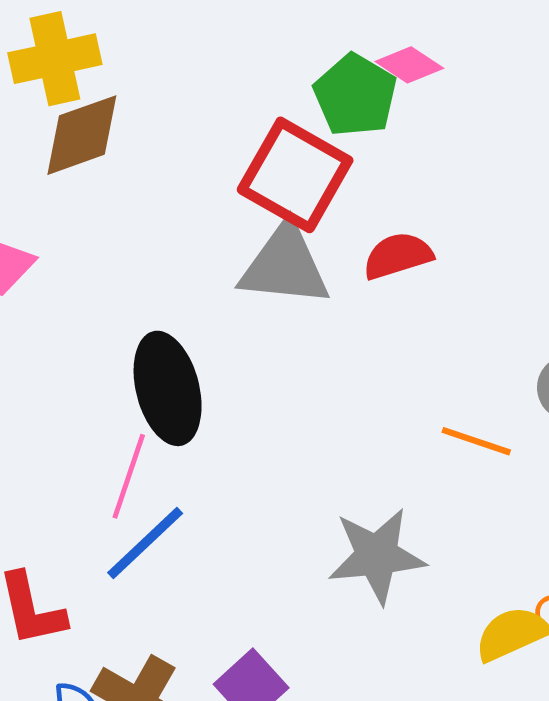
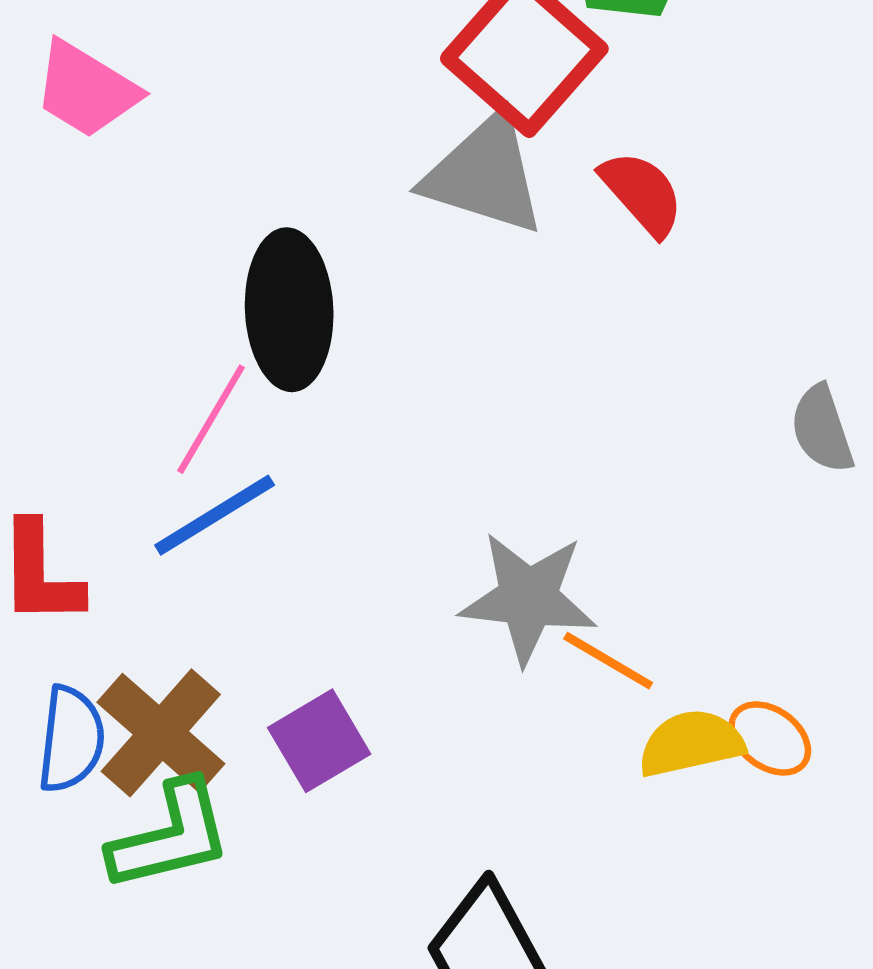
red semicircle: (398, 256) -> (642, 193), turned 54
orange line: (476, 441) -> (608, 661), moved

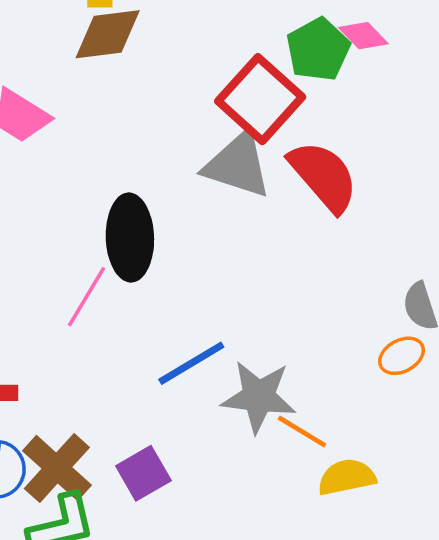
red semicircle: (642, 193) -> (323, 176), size x1.5
blue line: (215, 515) -> (191, 363), moved
orange ellipse: (770, 738) -> (402, 356), moved, turned -66

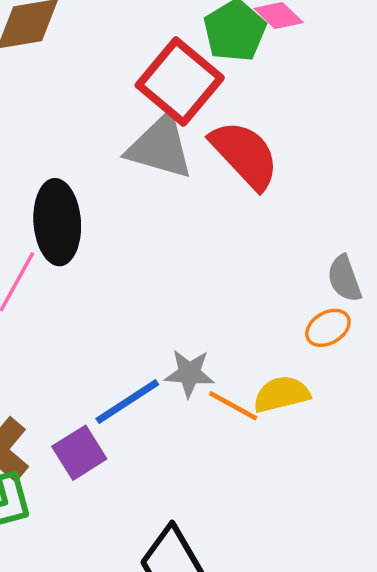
blue line: (191, 363) -> (127, 402), moved
gray star: (259, 397) -> (189, 373), size x0.7
yellow semicircle: (347, 477) -> (281, 394), moved

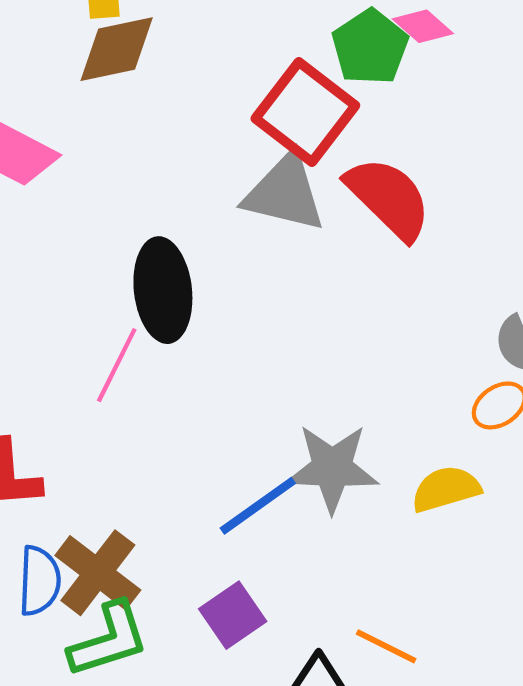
gray star: (189, 373) -> (332, 468), size x1.5
orange line: (233, 406) -> (386, 646), moved
purple square: (79, 453) -> (233, 615), moved

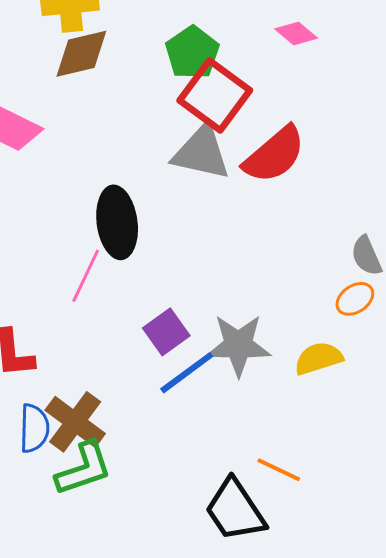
green pentagon: (370, 47) -> (192, 53), moved
red semicircle: (389, 198) -> (274, 155), turned 96
purple square: (233, 615) -> (166, 332), moved

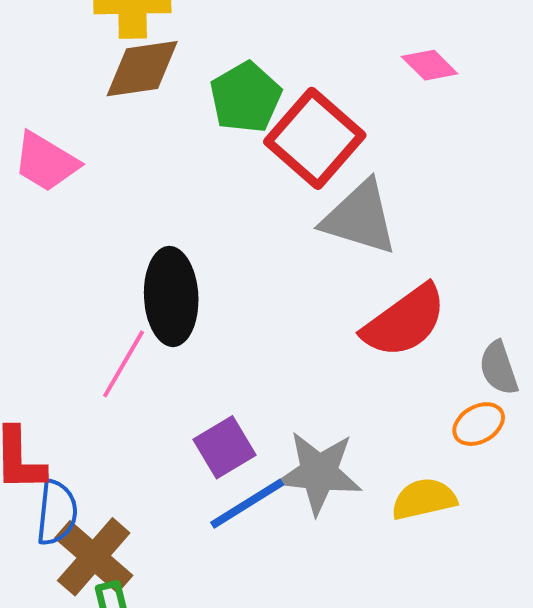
green pentagon: (192, 53) -> (246, 97), moved
gray triangle: (201, 153) -> (360, 218), moved
red semicircle: (274, 155) -> (405, 321), moved
blue semicircle: (34, 428) -> (57, 513), moved

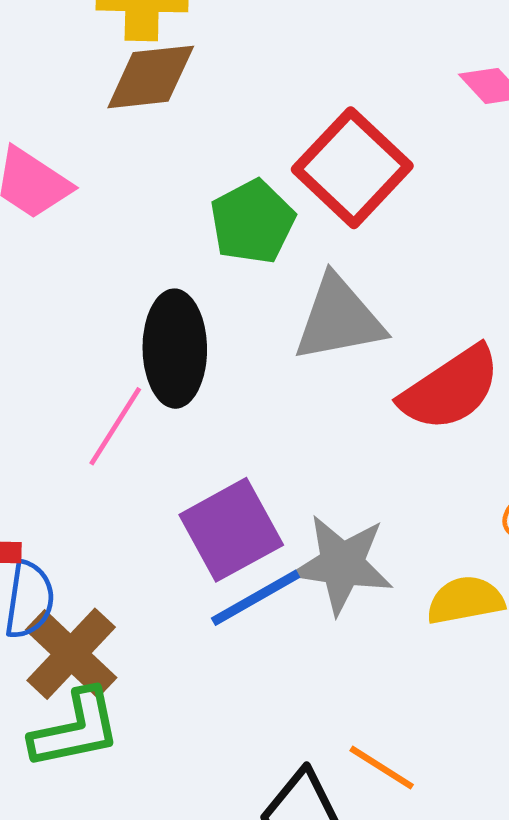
green pentagon: (246, 97) -> (252, 222), moved
gray triangle: (360, 218) -> (339, 319), moved, turned -30
purple square: (224, 447) -> (231, 530), size x1.4

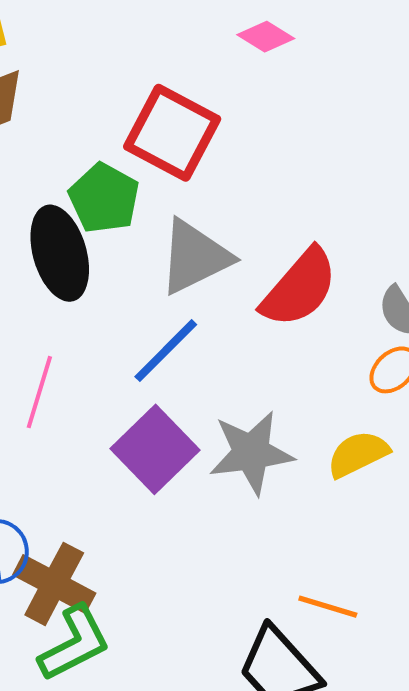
black ellipse: (175, 349) -> (60, 253), moved
blue line: (256, 598) -> (166, 351), moved

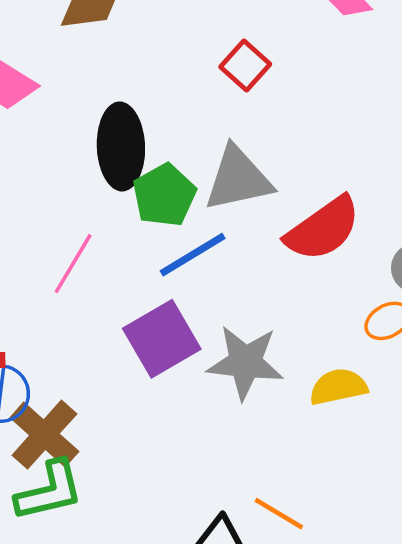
red square: (172, 133) -> (245, 65), size x0.6
green pentagon: (104, 198) -> (164, 195), moved

